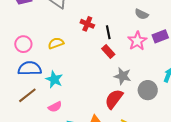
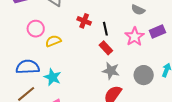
pink circle: (23, 44) -> (36, 29), moved
gray star: (123, 76) -> (111, 71), moved
gray circle: (148, 90) -> (144, 75), moved

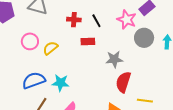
red rectangle: (106, 48) -> (88, 41), moved, turned -32
gray circle: (144, 75) -> (144, 38), moved

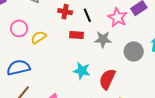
gray circle: (144, 38) -> (134, 52), moved
gray star: (114, 59) -> (103, 39), moved
cyan star: (61, 83) -> (82, 71), moved

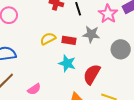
red rectangle: (77, 35) -> (69, 40), moved
yellow semicircle: (39, 37) -> (48, 39), moved

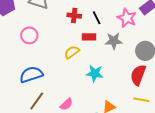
red rectangle: (69, 40) -> (89, 37), moved
red semicircle: (92, 74) -> (138, 75), moved

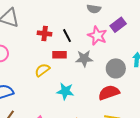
red semicircle: (138, 75) -> (109, 93), turned 50

